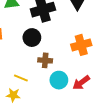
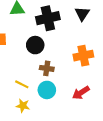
cyan circle: (59, 80) -> (47, 90), moved
yellow star: (13, 95) -> (23, 106), moved

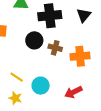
brown cross: (47, 68) -> (55, 48), moved

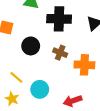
black circle: (34, 40) -> (31, 46), moved

